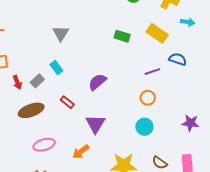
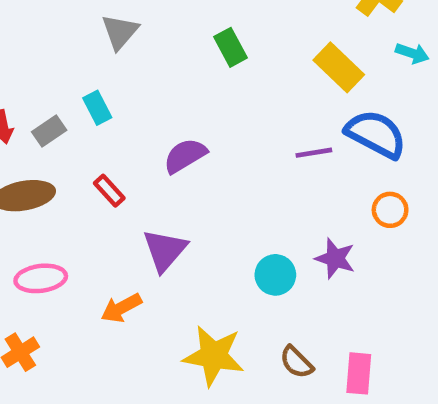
green rectangle: (122, 36) -> (230, 47), moved, turned 35
blue semicircle: (178, 59) -> (376, 134), size x1.5
orange circle: (148, 98) -> (390, 210), moved
purple star: (190, 123) -> (335, 258), moved

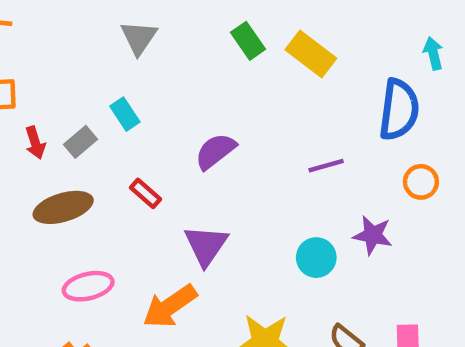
cyan arrow: (412, 53) -> (433, 53), moved, turned -116
yellow rectangle: (339, 67) -> (311, 54), moved
blue semicircle: (376, 134) -> (399, 110), turned 76
purple line: (314, 153) -> (326, 166), moved
orange arrow: (121, 308) -> (170, 306), size x1.4

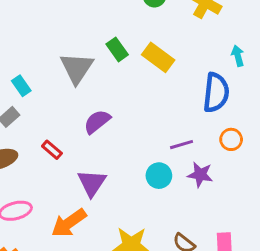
gray triangle: (139, 38) -> (77, 68), moved, size x1.4
cyan rectangle: (125, 114) -> (21, 86), moved
purple line: (326, 166) -> (181, 145), moved
cyan circle: (316, 258) -> (159, 176), moved

